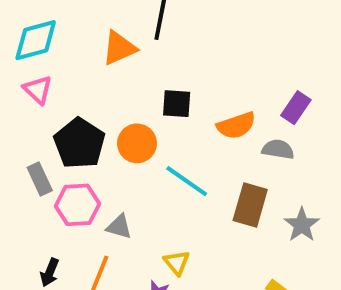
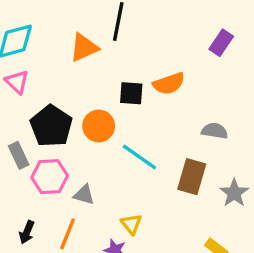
purple rectangle: (296, 108) -> (221, 43), moved
orange semicircle: (236, 126) -> (169, 84), moved

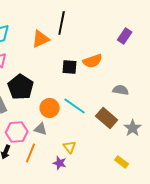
orange circle: (99, 126) -> (50, 108), moved
pink hexagon: (50, 177) -> (17, 132), moved
brown rectangle: (192, 177) -> (107, 118), turned -65

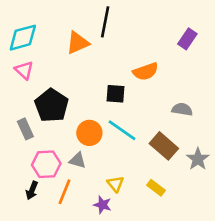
black square: (70, 67) -> (115, 94), moved
yellow rectangle: (122, 162) -> (156, 188), moved

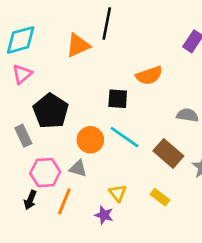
pink triangle: (24, 70) -> (22, 74), turned 36

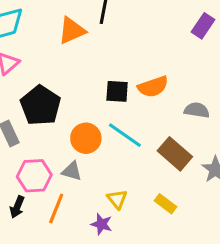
orange semicircle: (149, 76) -> (153, 87), moved

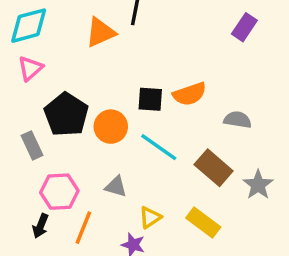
orange circle: (86, 138) -> (111, 127), moved
gray triangle: (72, 171) -> (116, 187), moved
yellow triangle: (117, 199) -> (150, 217), turned 35
yellow rectangle: (166, 204) -> (203, 223), size x1.4

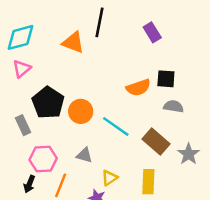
purple rectangle: (244, 27) -> (152, 32), moved, turned -66
orange triangle: (100, 32) -> (73, 42), turned 45
black square: (150, 99) -> (166, 79), moved
yellow rectangle: (203, 223) -> (148, 182), turned 55

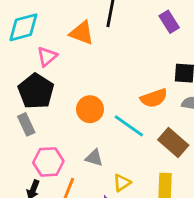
pink triangle: (22, 69) -> (47, 56), moved
orange semicircle: (138, 88) -> (154, 98), moved
black pentagon: (48, 103) -> (36, 91), moved

